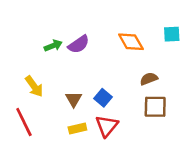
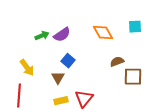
blue square: (103, 98) -> (68, 61), moved
brown square: (155, 107) -> (133, 77), moved
red line: (24, 122) -> (19, 96), turned 30

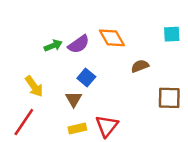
orange diamond: (103, 33) -> (112, 38), moved
brown semicircle: (117, 62) -> (140, 66), moved
red line: (19, 96) -> (24, 122), turned 30

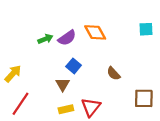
brown semicircle: (140, 66) -> (114, 74), moved, turned -112
yellow arrow: (34, 86) -> (13, 74), moved, turned -102
brown square: (169, 98) -> (144, 98), moved

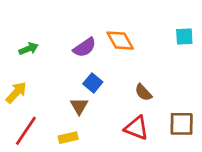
green arrow: (45, 39) -> (29, 49), moved
red triangle: (91, 107) -> (137, 128), moved, turned -48
yellow rectangle: (66, 109) -> (68, 138), moved

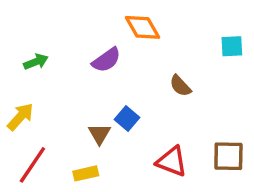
orange diamond: (120, 41) -> (142, 27), moved
blue square: (93, 83) -> (127, 118), moved
brown semicircle: (143, 92) -> (180, 86), moved

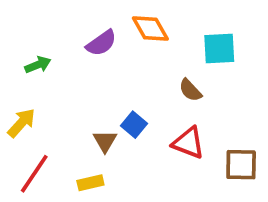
cyan square: (232, 46) -> (219, 48), moved, size x1.4
purple semicircle: (106, 60) -> (101, 43), moved
red triangle: (172, 161) -> (188, 143), moved

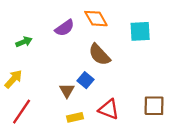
brown semicircle: (190, 90) -> (99, 55), moved, size x1.5
red triangle: (188, 143) -> (109, 109), moved
yellow rectangle: (90, 183) -> (75, 117), moved

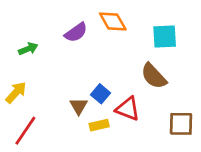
brown semicircle: (99, 55) -> (154, 76), moved
red triangle: (109, 109) -> (128, 109), moved
yellow rectangle: (75, 117) -> (99, 125), moved

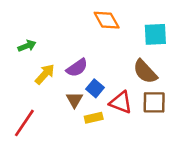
purple semicircle: (76, 32) -> (77, 68), moved
yellow arrow: (16, 92) -> (45, 74), moved
brown square: (181, 124) -> (154, 102), moved

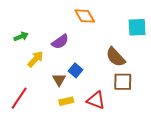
cyan square: (155, 34) -> (137, 27), moved
purple semicircle: (77, 68) -> (60, 42), moved
red triangle: (121, 102) -> (96, 100), moved
yellow rectangle: (94, 118) -> (66, 101), moved

